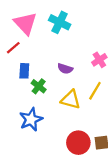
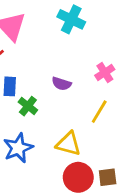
cyan cross: (60, 22) -> (71, 19), moved
yellow triangle: (71, 100) -> (68, 144), moved

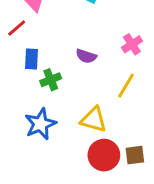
green cross: (28, 106) -> (51, 80), turned 30

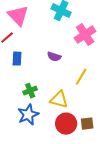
pink cross: (132, 44) -> (85, 35), moved, size x1.5
green cross: (51, 80) -> (30, 91), moved
blue star: (40, 124) -> (28, 115), moved

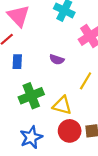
green cross: (30, 91) -> (31, 96), size x1.6
blue star: (28, 115) -> (31, 137), moved

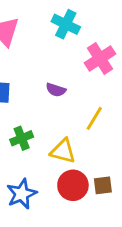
green cross: (31, 96) -> (22, 138), size x0.7

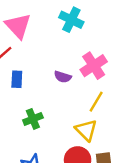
pink cross: (100, 58) -> (94, 66), moved
yellow triangle: (63, 151) -> (86, 130), moved, turned 30

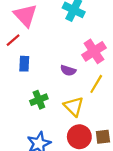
purple semicircle: (63, 77) -> (68, 70), moved
yellow triangle: (86, 130) -> (74, 106), moved

